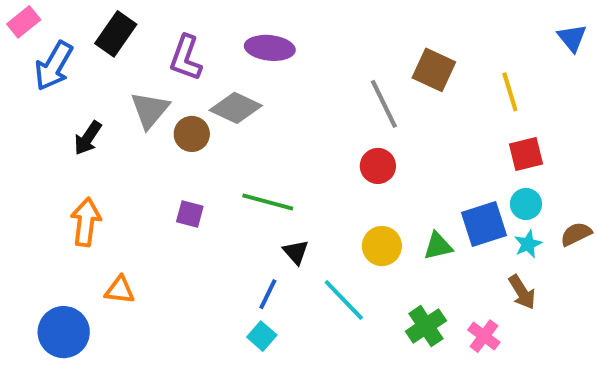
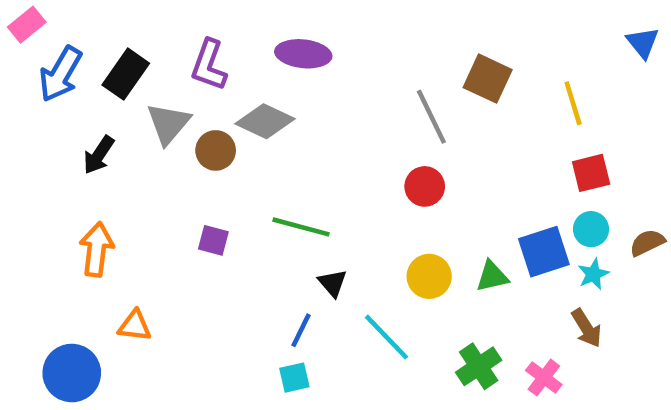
black rectangle: (116, 34) -> (126, 74), moved
brown semicircle: (576, 234) -> (647, 243), moved
cyan square: (262, 336) -> (294, 378), turned 36

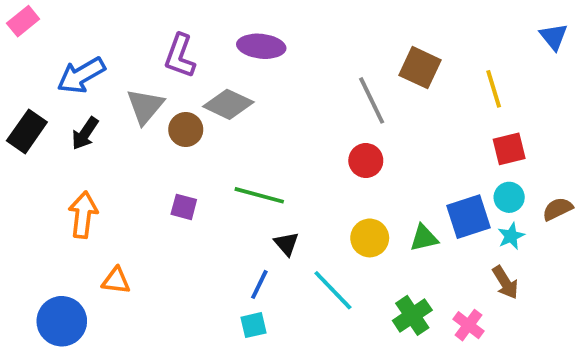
blue arrow: (61, 74) -> (81, 75), moved, turned 30
black rectangle: (126, 74) -> (27, 131), moved

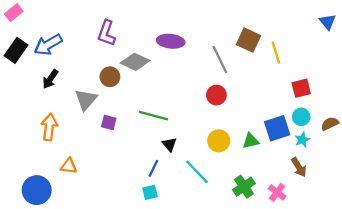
purple ellipse: (261, 46) -> (171, 41), moved
yellow line: (494, 89) -> (276, 53), moved
gray triangle: (145, 106) -> (86, 100), moved
black rectangle: (27, 131) -> (16, 50), moved

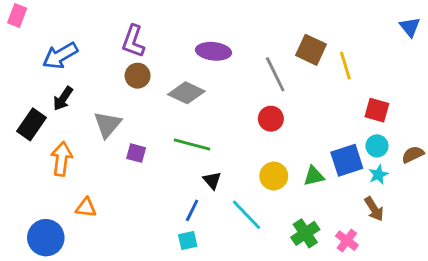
pink rectangle: (14, 13) -> (17, 15), turned -30
black rectangle: (16, 50) -> (31, 124), moved
gray diamond: (135, 62) -> (186, 93), moved
brown circle: (110, 77) -> (138, 76), moved
red square: (301, 88) -> (377, 110), turned 30

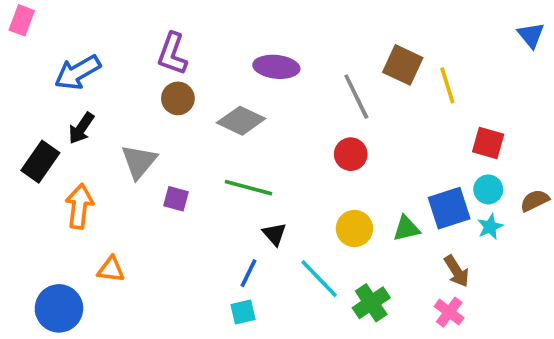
brown arrow: (374, 209) -> (457, 271), moved
green cross: (305, 233) -> (371, 303), moved

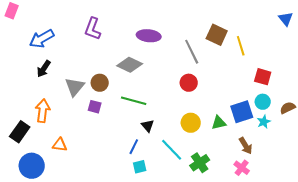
brown circle: (178, 98) -> (100, 83), moved
black rectangle: (40, 162) -> (20, 132), moved
cyan square: (243, 312) -> (140, 167), moved

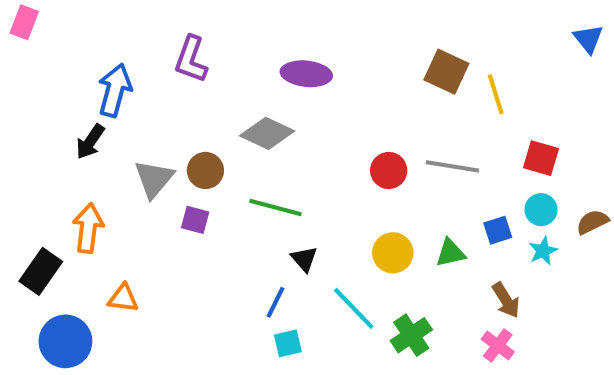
blue arrow: (42, 39) -> (115, 90), moved, turned 135
gray line: (192, 52) -> (452, 166), moved, turned -55
blue square: (242, 112) -> (498, 230), size x0.6

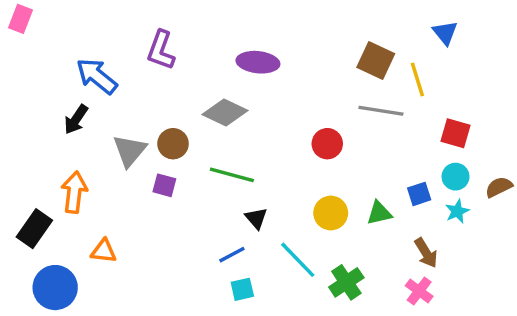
blue triangle: (588, 39) -> (445, 33), moved
blue arrow: (115, 90) -> (97, 76), turned -66
gray line: (452, 166) -> (381, 111), moved
blue line: (275, 302) -> (232, 255), turned 36

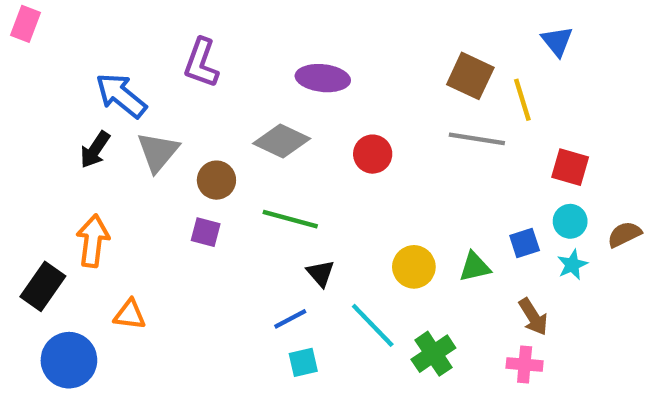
red circle: (327, 144) -> (373, 154), moved
gray triangle: (130, 151) -> (158, 152), moved
pink cross: (419, 291) -> (525, 364), turned -32

